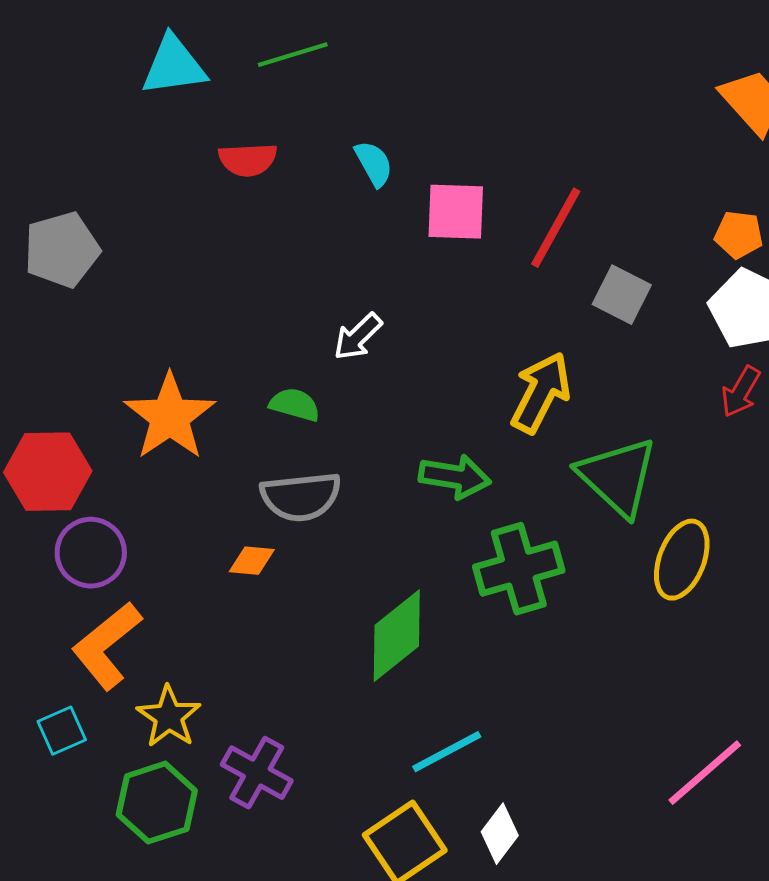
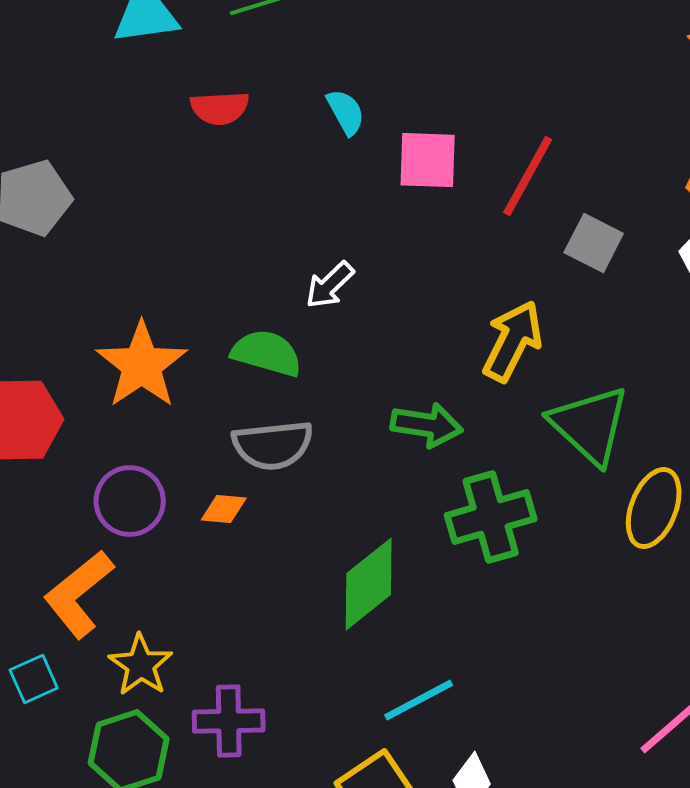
green semicircle: (295, 405) -> (267, 353), size x1.4
purple circle: (91, 553) -> (130, 501), moved
purple cross: (257, 773) -> (229, 721), turned -30

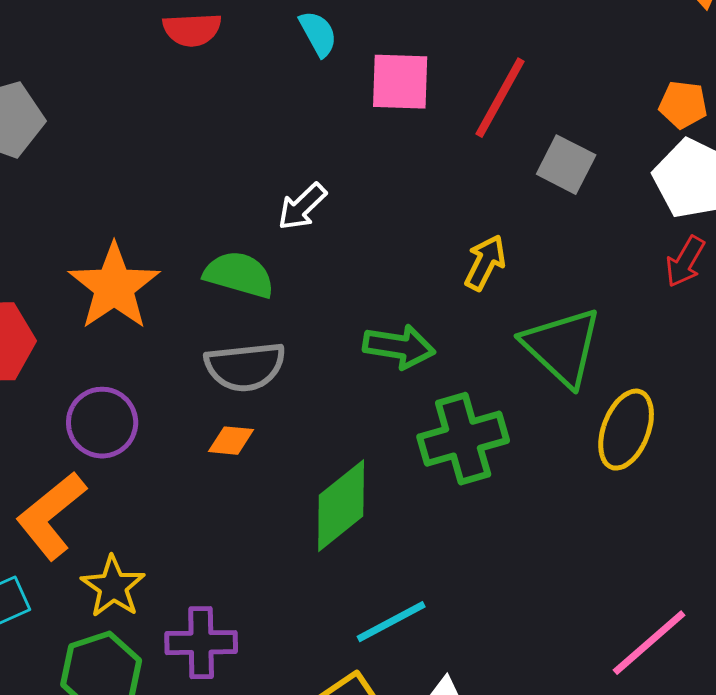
yellow arrow: (513, 341) -> (485, 263), size x0.7
orange diamond: (224, 509) -> (231, 441), moved

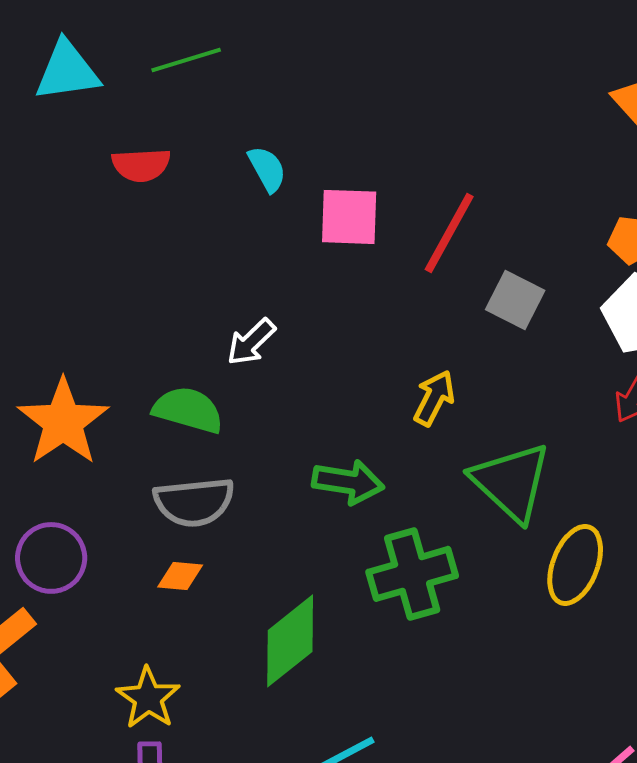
yellow star: (113, 587) -> (148, 698), moved

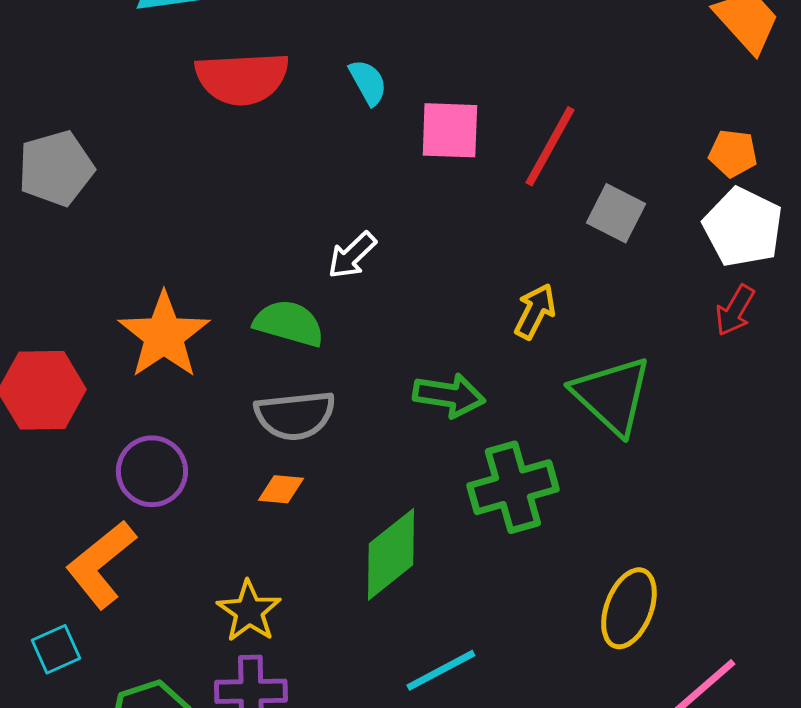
red semicircle: (141, 165) -> (242, 78), size x1.6
yellow ellipse: (575, 565) -> (629, 608), moved

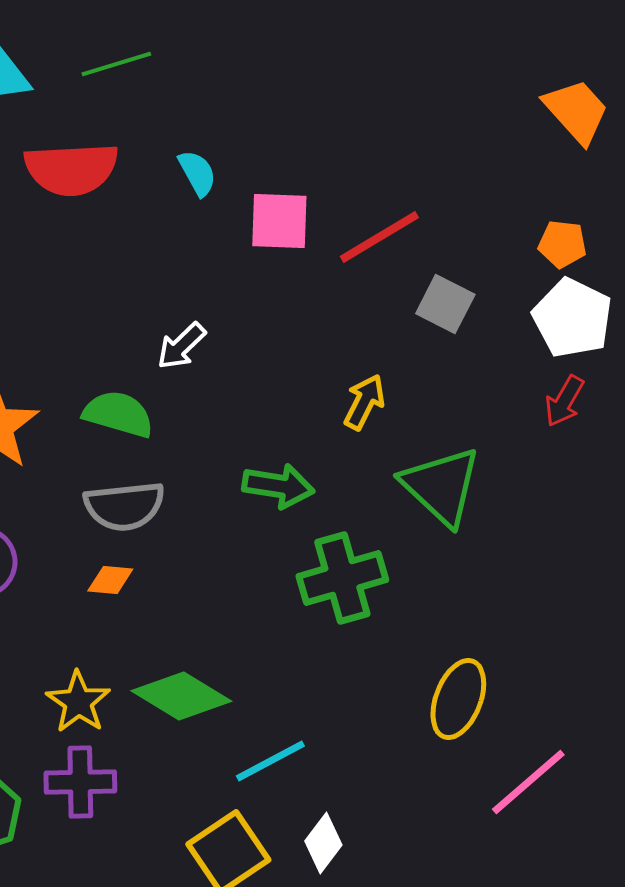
red line: (550, 146) -> (379, 237), turned 30
green diamond: (391, 554) -> (181, 696), moved, turned 70

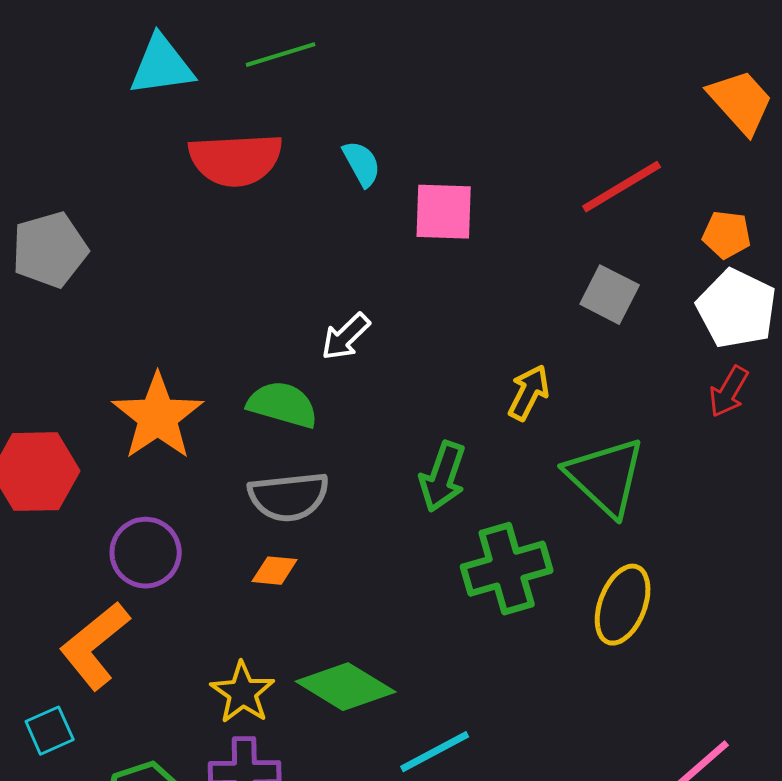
red line: (379, 237) -> (622, 187), moved
green arrow: (278, 486) -> (443, 477), turned 100
yellow ellipse: (458, 699) -> (623, 605), moved

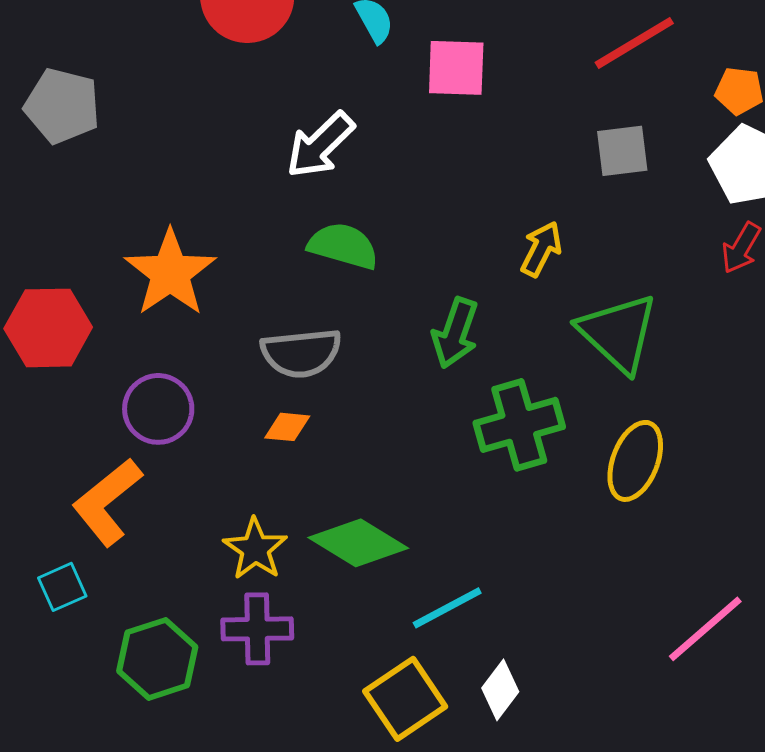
gray pentagon: (50, 250) -> (62, 106), turned 30
gray square: (610, 295) -> (622, 151), turned -34
white arrow: (346, 337) -> (320, 145), moved, size x1.4
green semicircle: (283, 405) -> (343, 246), moved

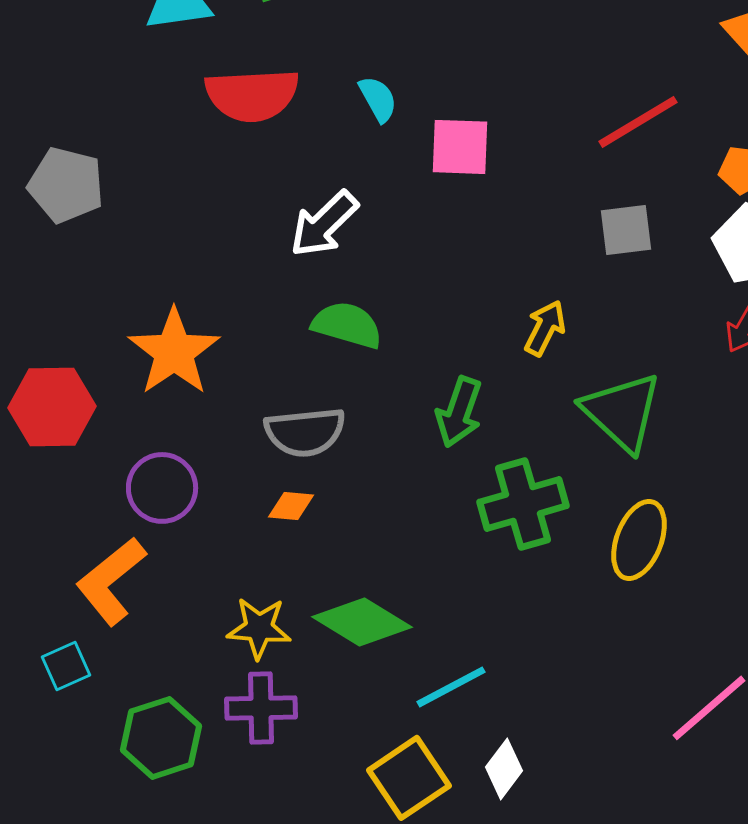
yellow star: (255, 549) -> (259, 628), turned -30

